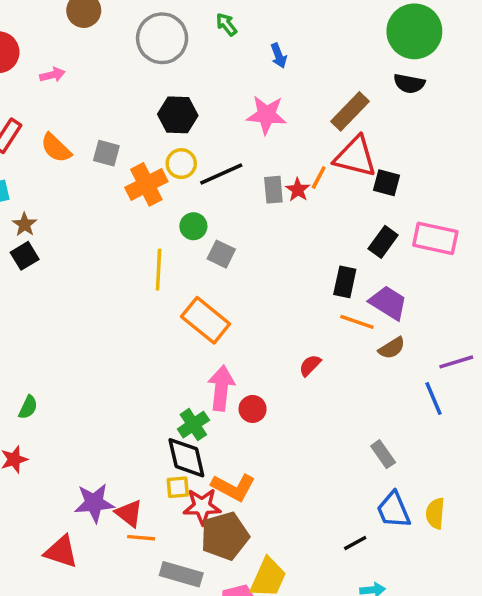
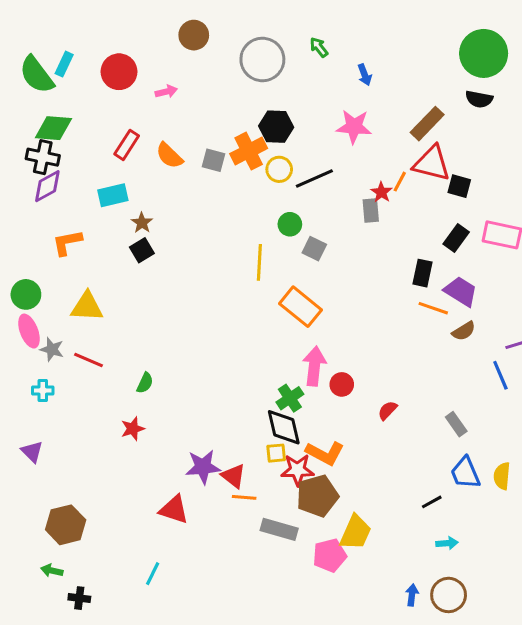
orange cross: (146, 184) -> (249, 151), moved
gray rectangle: (273, 190) -> (371, 211), moved
red semicircle: (310, 365) -> (388, 410), moved

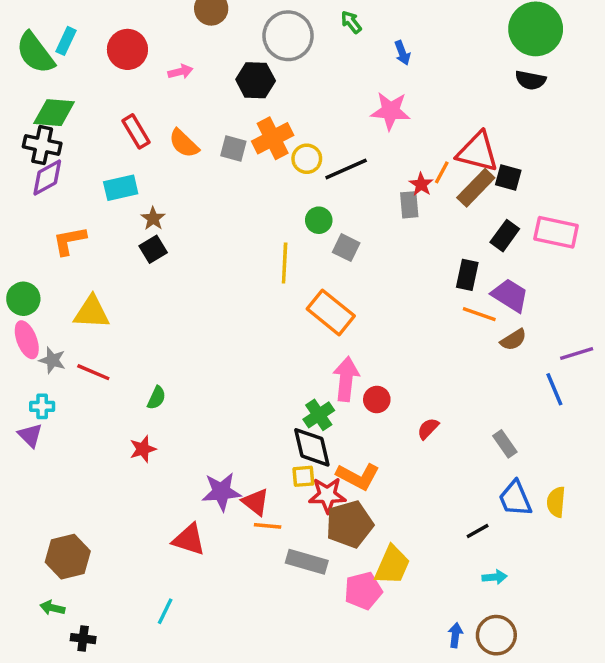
brown rectangle: (427, 124) -> (476, 188), moved
black hexagon: (276, 127) -> (256, 80), moved
red rectangle: (127, 145) -> (136, 131), turned -64
purple triangle: (32, 452) -> (30, 435), moved

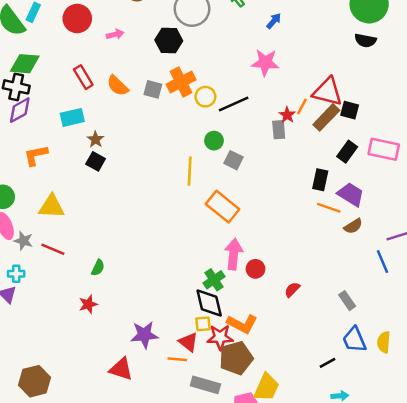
blue arrow: (402, 53) -> (274, 21), turned -119
black square: (153, 249) -> (96, 161), turned -30
red triangle: (256, 502) -> (188, 342), moved

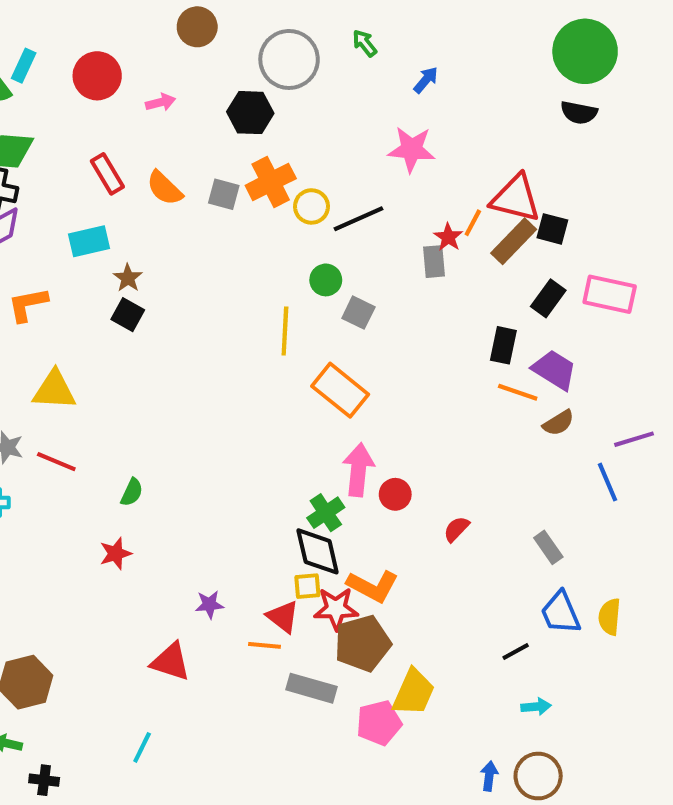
purple star: (144, 335) -> (209, 605), size x0.6

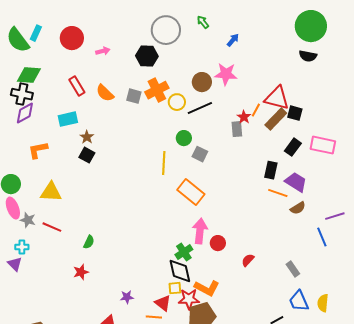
brown circle: (197, 27) -> (202, 82), moved

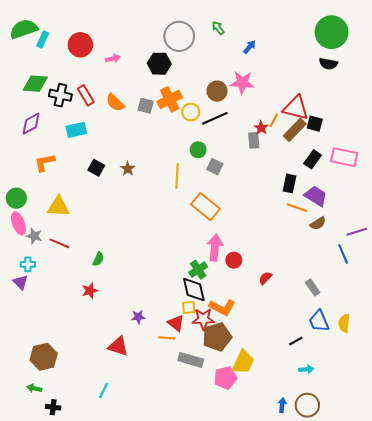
green semicircle: (18, 40) -> (24, 29), moved, turned 108
black cross: (22, 94) -> (60, 95), moved
brown star: (87, 137) -> (128, 169), moved

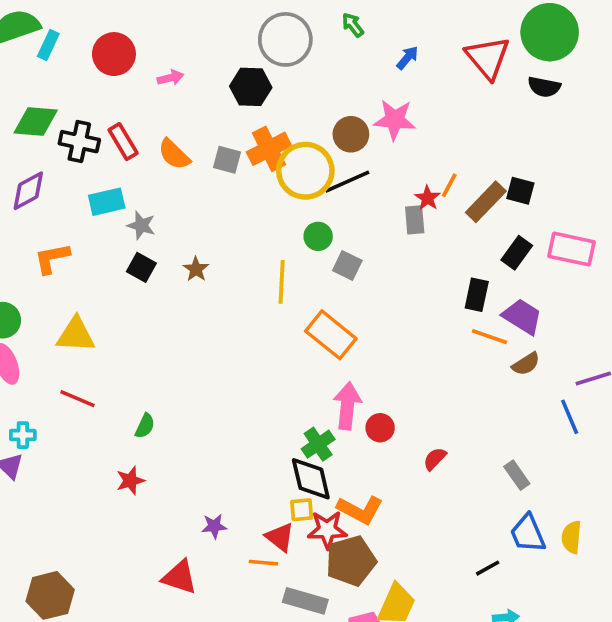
red triangle: (296, 108) -> (488, 58), moved, turned 36
yellow circle: (191, 112) -> (305, 171), size x1.8
gray star: (34, 236) -> (141, 225), moved

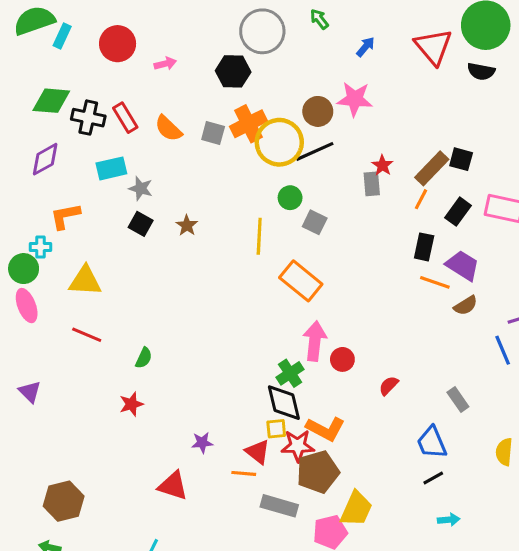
orange line: (449, 185) -> (421, 199), moved
cyan cross: (23, 435) -> (41, 247), moved
blue trapezoid: (528, 533) -> (432, 443), moved

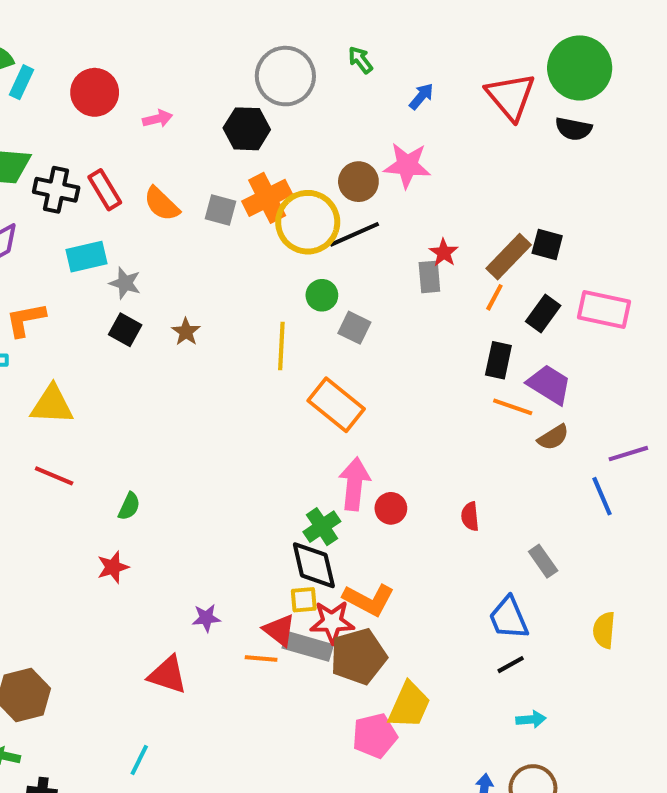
red semicircle: (389, 386) -> (470, 516), moved, turned -50
gray rectangle: (279, 506) -> (308, 646), moved

